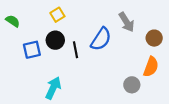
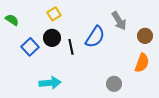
blue square: (32, 50) -> (30, 47), turned -30
gray circle: (132, 85) -> (114, 84), moved
cyan arrow: (53, 88) -> (50, 83), turned 60

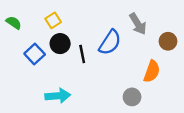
yellow square: (54, 14) -> (53, 20), moved
orange semicircle: (142, 63) -> (152, 71), moved

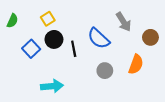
green semicircle: (14, 23) -> (12, 21), turned 80
blue semicircle: (110, 42) -> (99, 38), turned 100
gray circle: (132, 97) -> (105, 71), moved

